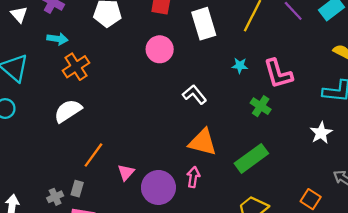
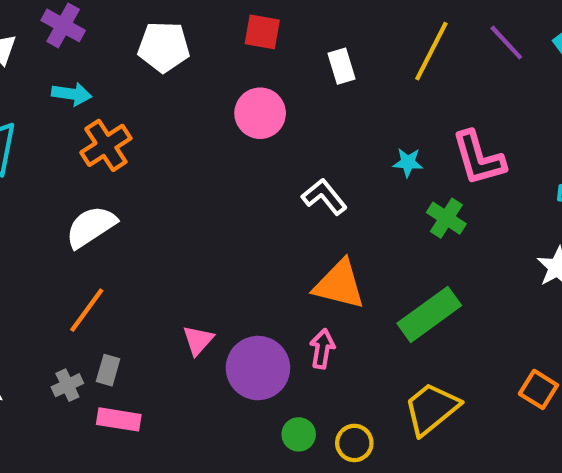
white rectangle: (204, 24) -> (341, 66), size x0.6
cyan star: (240, 66) -> (408, 162), moved
orange line: (93, 155) -> (87, 310), moved

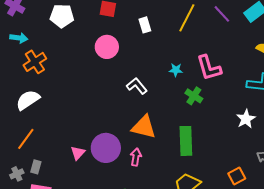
green rectangle: (429, 314) -> (186, 141), turned -56
purple circle: (258, 368) -> (106, 148), moved
orange square: (538, 389) -> (237, 176), turned 30

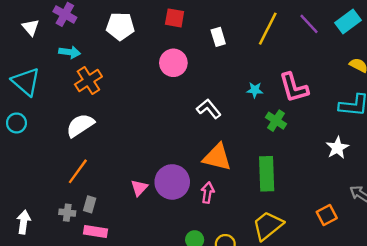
gray cross: (17, 174) -> (67, 213), turned 32

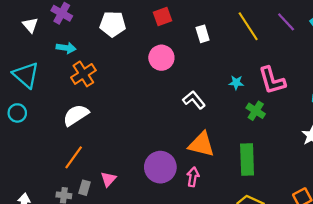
red square: (175, 18) -> (163, 16), turned -30
yellow line: (268, 29) -> (248, 26), turned -60
pink triangle: (139, 188) -> (108, 179), moved

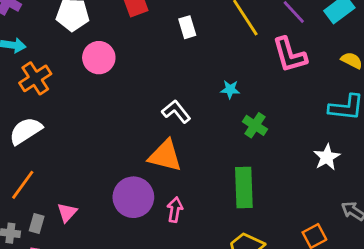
pink circle: (161, 58) -> (99, 58), moved
pink L-shape: (272, 80) -> (290, 55), moved
orange triangle: (202, 144) -> (165, 156), moved

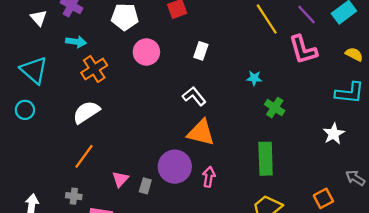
white rectangle: (187, 27) -> (201, 51), moved, turned 36
white L-shape: (176, 112) -> (194, 96), moved
gray rectangle: (37, 223) -> (145, 186), moved

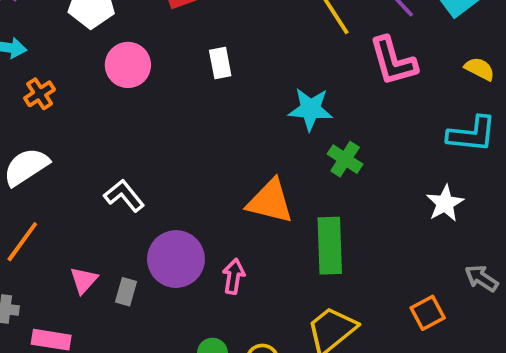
white rectangle: (201, 51) -> (220, 63), turned -30
orange cross: (94, 69) -> (40, 94), size x0.7
cyan star: (254, 78) -> (310, 109), size x1.6
white L-shape: (194, 96) -> (124, 196), moved
orange triangle: (201, 133) -> (270, 201), moved

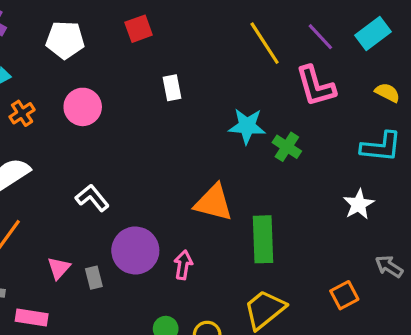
pink circle: (128, 65) -> (83, 107), moved
green cross: (345, 159) -> (287, 147), moved
gray rectangle: (126, 292) -> (94, 278), turned -30

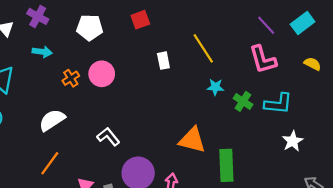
yellow line: (265, 43) -> (203, 48), moved
orange cross: (22, 113) -> (71, 78), moved
cyan star: (247, 126) -> (215, 87), size x0.7
cyan L-shape: (381, 147) -> (278, 104), moved

